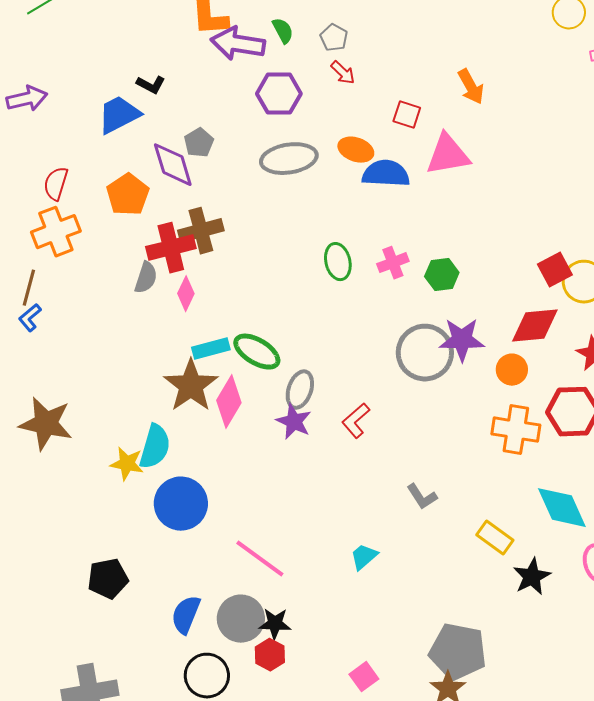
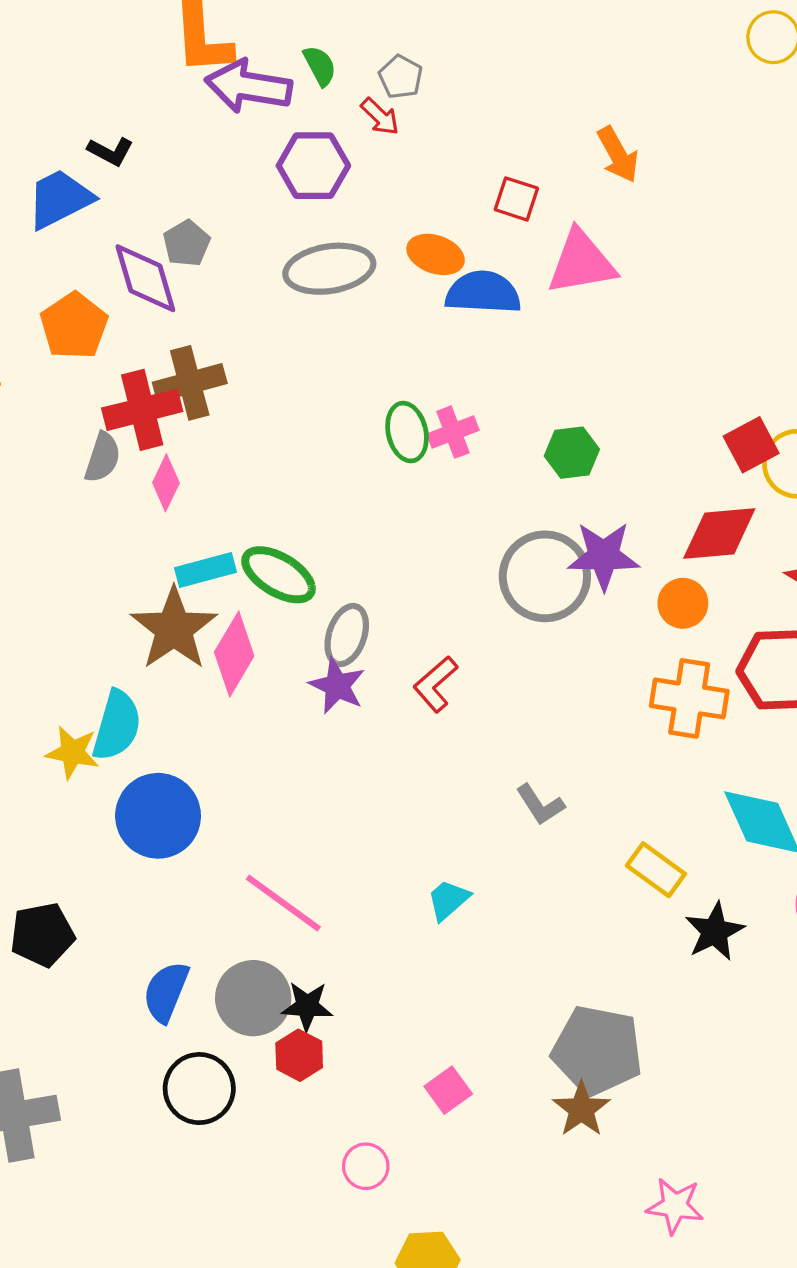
red arrow: (343, 73) -> (380, 116), moved
pink cross: (393, 263) -> (453, 432), moved

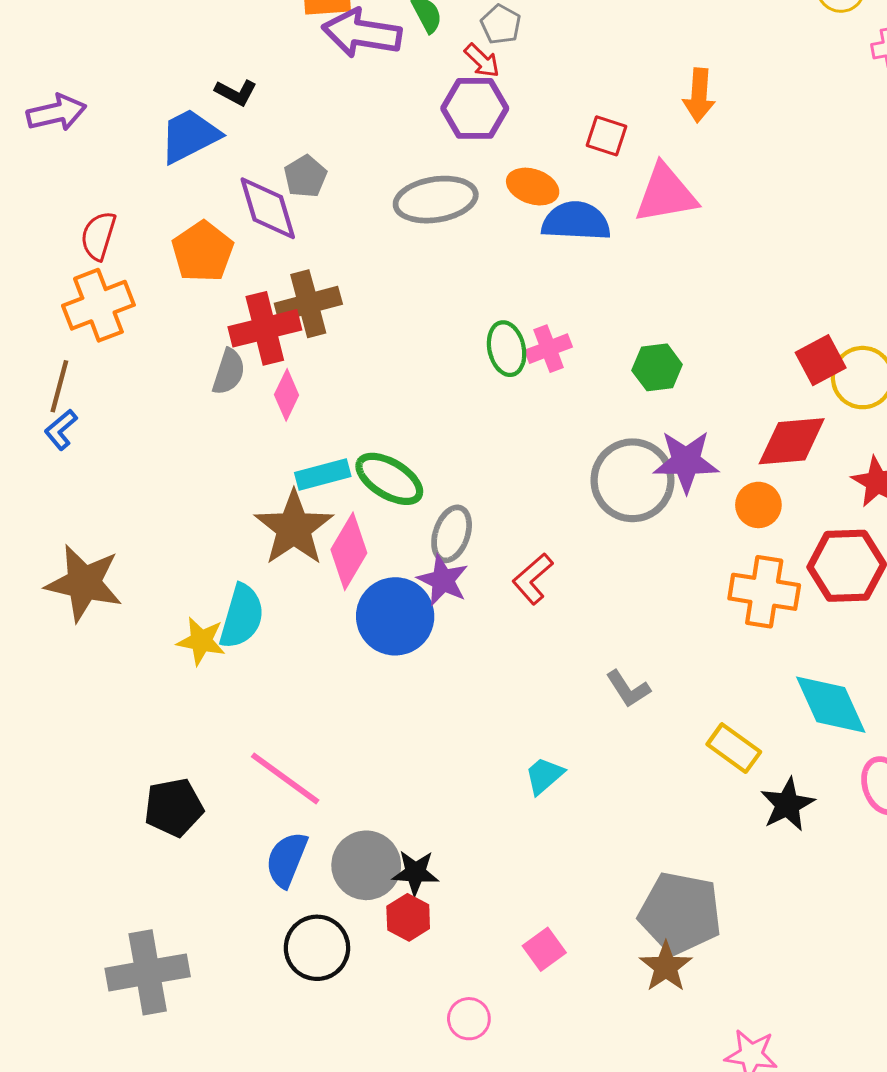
orange arrow: (618, 155) -> (699, 95), turned 33
purple hexagon: (313, 166) -> (475, 108), moved
blue circle: (158, 816) -> (395, 616), moved
pink line: (283, 903) -> (285, 778), moved

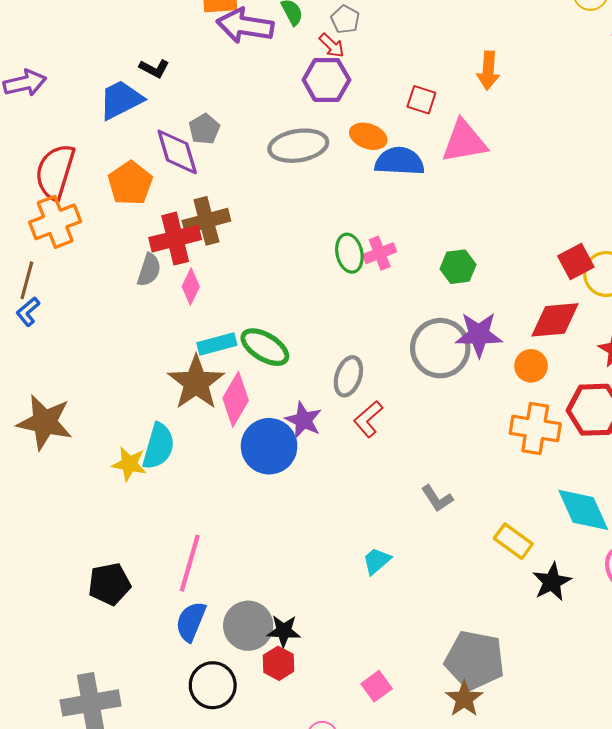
red semicircle: (98, 236) -> (55, 172), size x1.6
gray ellipse: (452, 534) -> (348, 376), moved
pink line: (285, 778) -> (190, 563), turned 70

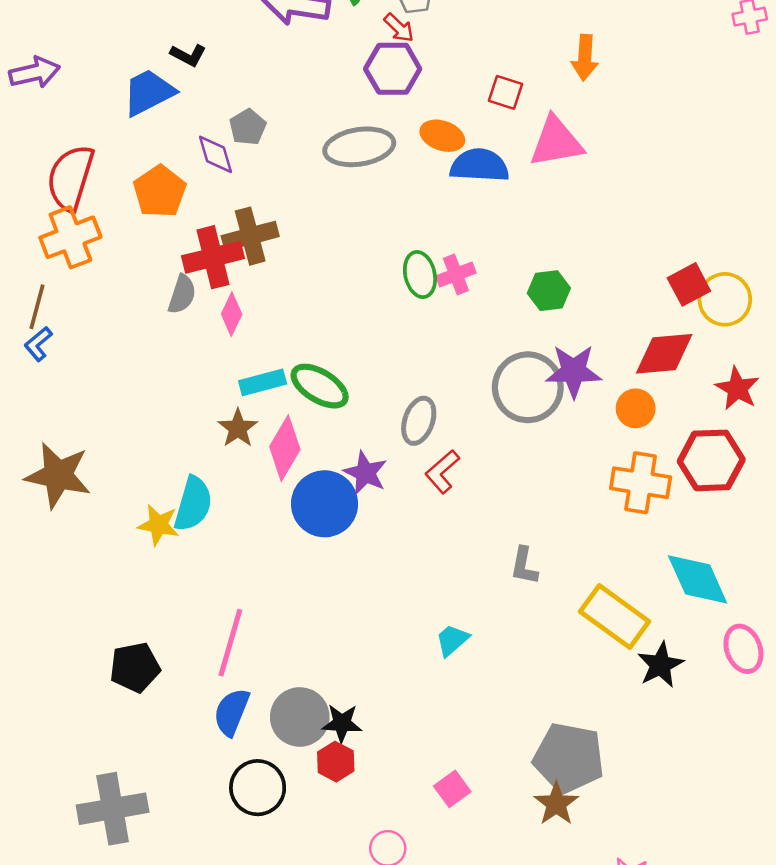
purple diamond: (177, 152) -> (215, 154), size x0.7
brown star: (196, 383) -> (238, 428), size x0.6
gray L-shape: (437, 498) -> (524, 566), turned 44
yellow rectangle: (513, 541) -> (615, 617), size x1.5

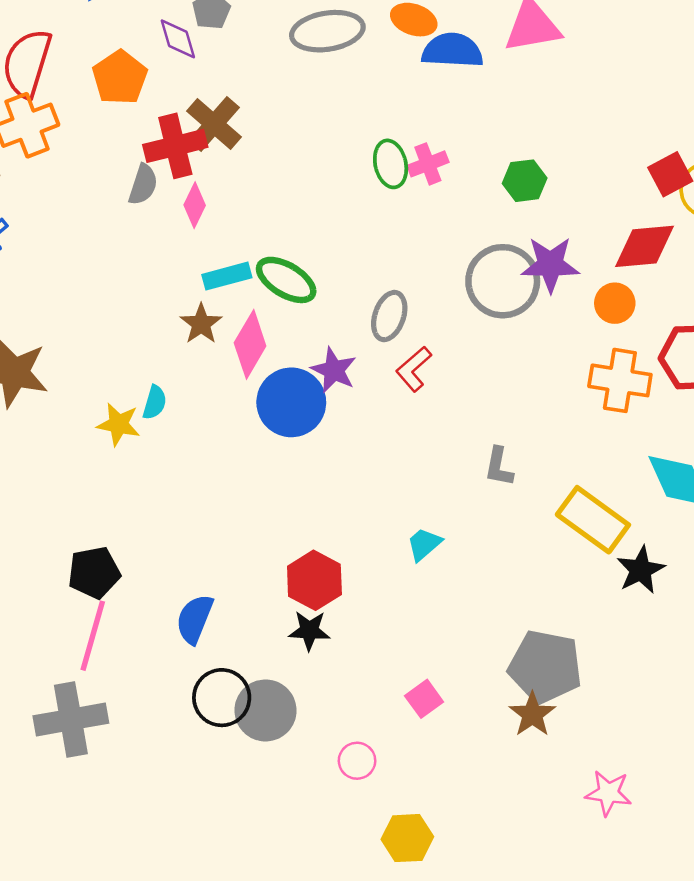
brown cross: (250, 236) -> (214, 124), turned -34
cyan semicircle: (193, 504) -> (155, 402), size x0.6
pink line: (230, 643) -> (93, 636), moved
gray circle: (300, 717) -> (265, 710), moved
red hexagon: (336, 762) -> (314, 580), moved, size x1.4

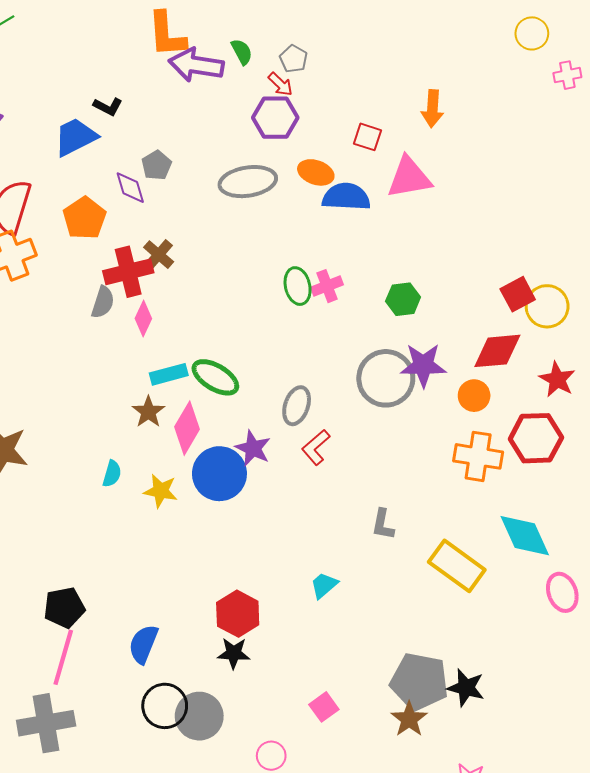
brown cross: (214, 124) -> (159, 255), size x0.7
yellow star: (119, 424) -> (161, 491), moved
black star: (641, 570) -> (466, 688), moved, turned -30

